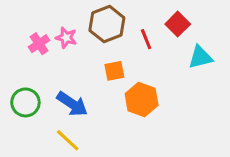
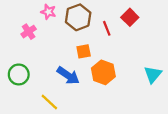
pink star: (66, 38) -> (48, 12), moved
cyan triangle: (200, 57) -> (153, 74), moved, turned -36
blue arrow: (72, 104) -> (68, 76), moved

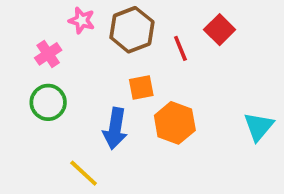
green circle: (19, 74) -> (48, 102), moved
blue arrow: (68, 76) -> (115, 128), turned 65

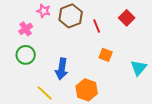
red square: (220, 30) -> (127, 18), moved
orange square: (141, 87) -> (106, 55), moved, turned 32
orange hexagon: (175, 123) -> (87, 90), moved

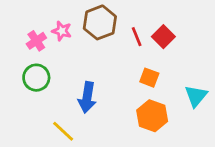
pink star: (44, 11) -> (62, 31), moved
red square: (127, 18) -> (163, 37), moved
orange hexagon: (87, 90) -> (152, 116), moved

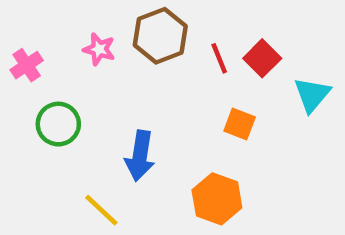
pink cross: (36, 41) -> (27, 65), moved
cyan triangle: (196, 96) -> (312, 95), moved
orange hexagon: (152, 116) -> (217, 199), moved

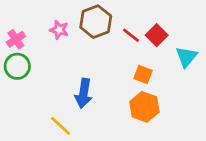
red line: (219, 58) -> (131, 35), turned -30
green circle: (58, 124) -> (17, 66), moved
orange hexagon: (217, 199) -> (144, 107), moved

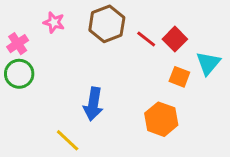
pink star: (59, 30) -> (54, 22), moved
orange square: (143, 74) -> (179, 77), moved

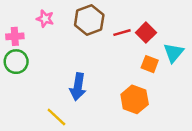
red line: (146, 39) -> (122, 33), turned -54
pink cross: (18, 44) -> (15, 36), turned 30

